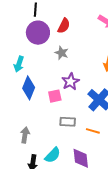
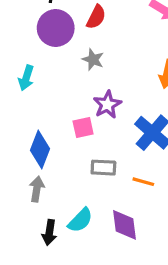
blue diamond: (29, 88) -> (40, 150), moved

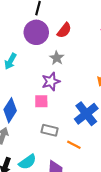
purple star: (107, 105) -> (51, 81), moved

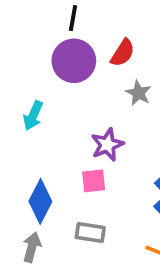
gray star: (57, 58) -> (138, 93), moved
gray rectangle: (50, 130) -> (90, 233), moved

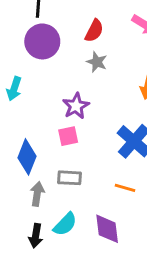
red semicircle: (123, 53) -> (94, 31), moved
gray arrow: (32, 247) -> (37, 194), moved

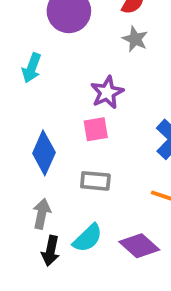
gray arrow: (37, 194) -> (42, 214), moved
purple diamond: (107, 229) -> (139, 246), turned -44

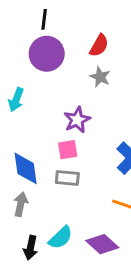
blue diamond: (44, 153) -> (26, 168), turned -32
gray rectangle: (95, 181) -> (67, 178), moved
gray arrow: (42, 214) -> (21, 204), moved

